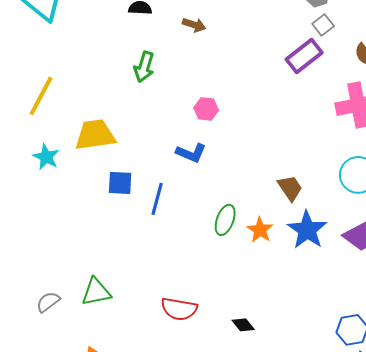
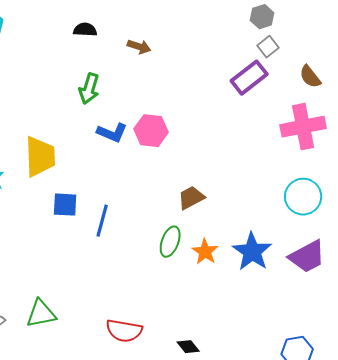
pink hexagon: (206, 109) -> (151, 131), size x1.4
yellow trapezoid: (95, 135) -> (40, 157), turned 96
blue L-shape: (191, 153) -> (112, 133), moved
brown trapezoid: (290, 188) -> (191, 198), moved, turned -84

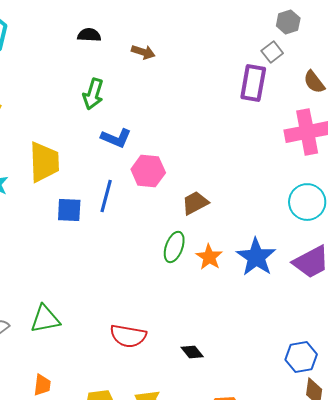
gray hexagon: (262, 17) -> (288, 22), moved
purple rectangle: (249, 78) -> (253, 83), turned -42
pink hexagon: (151, 131) -> (148, 171), moved
blue line: (102, 221) -> (106, 196), moved

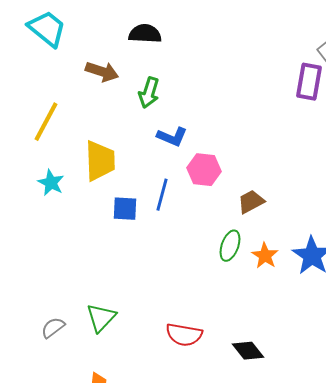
black semicircle: (89, 35) -> (145, 34), size x1.4
brown arrow: (143, 52) -> (102, 72), moved, size x1.4
green triangle: (45, 319) -> (101, 318), turned -36
black diamond: (192, 352) -> (248, 351), size x1.4

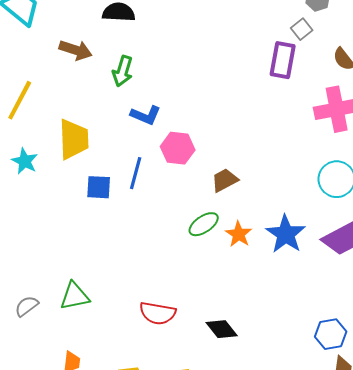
green ellipse: (230, 246) -> (204, 224), turned 36
green triangle: (101, 318) -> (75, 296), turned 36

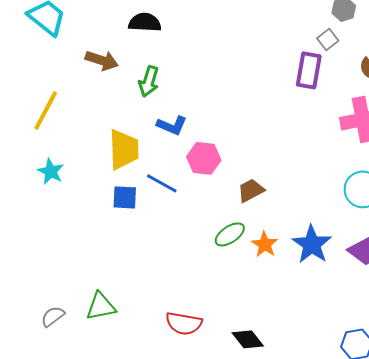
yellow trapezoid: (74, 139) -> (124, 149), moved
blue line: (136, 173) -> (162, 183), turned -76

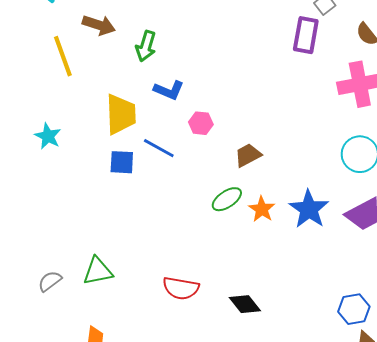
yellow line: (46, 110) -> (63, 56), moved, turned -48
pink hexagon: (204, 158) -> (201, 123), size x0.7

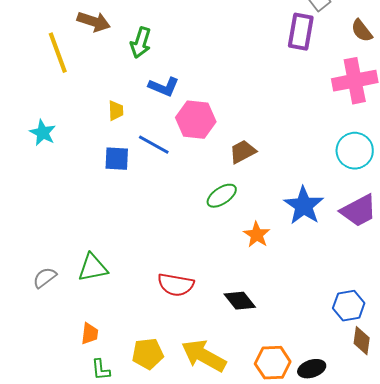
yellow trapezoid: (121, 114) -> (116, 111), size x0.5
pink hexagon: (201, 123) -> (196, 120), size x1.6
orange star: (262, 209) -> (257, 235), moved

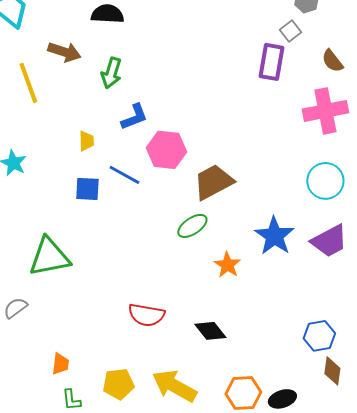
blue L-shape: (164, 87) -> (134, 117), turned -44
brown trapezoid: (243, 152) -> (213, 182), size x1.5
green triangle: (93, 268) -> (49, 257), moved, size x1.4

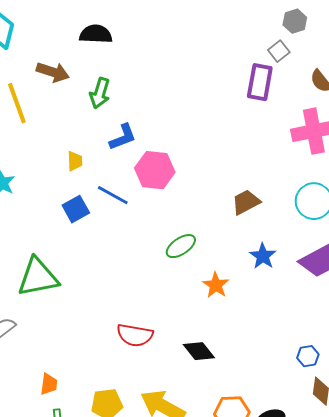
brown trapezoid: (213, 182) -> (246, 202), moved, size x0.7
blue square: (87, 189) -> (76, 209), turned -32
blue star: (274, 236) -> (263, 256), size x0.7
blue hexagon: (319, 336) -> (308, 356), size x0.7

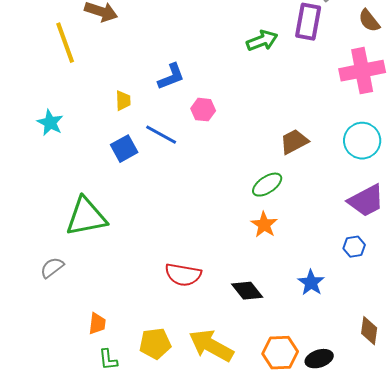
green arrow: (100, 93) -> (262, 41), moved, turned -128
pink hexagon: (155, 170) -> (203, 110), size x0.6
green ellipse: (181, 246) -> (267, 185), moved
blue star: (263, 256) -> (311, 283), moved
blue hexagon: (308, 356) -> (354, 247), moved

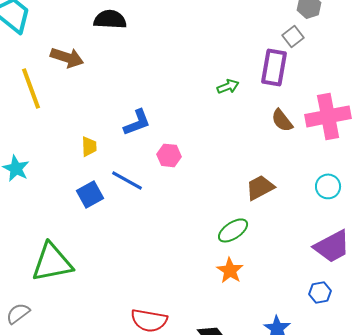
brown semicircle: (369, 21) -> (282, 120), moved
green arrow: (262, 41) -> (228, 86), size x0.7
cyan circle: (362, 141) -> (328, 186), size x0.7

